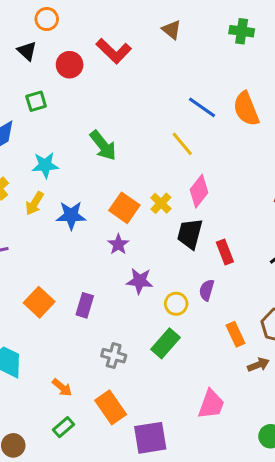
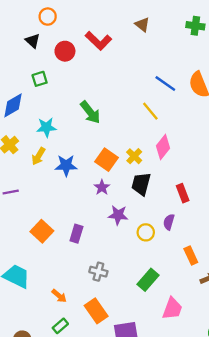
black trapezoid: (190, 234) -> (141, 184), moved
green rectangle: (165, 343) -> (148, 280), moved

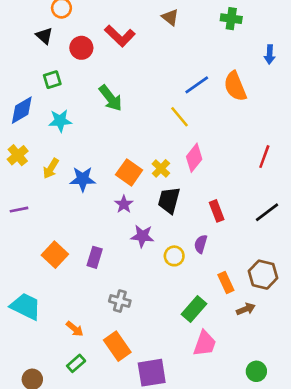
blue line: (165, 83) -> (197, 85), turned -70
green arrow: (90, 112) -> (111, 98), moved
cyan star: (46, 127) -> (60, 121), moved
green rectangle: (148, 280) -> (194, 309), moved

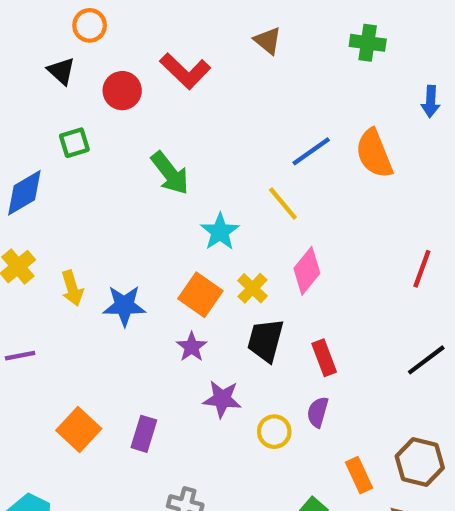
cyan star: (60, 121) -> (220, 232), moved, turned -30
yellow arrow: (51, 168) -> (72, 288), turned -48
red rectangle: (217, 211) -> (324, 358), moved

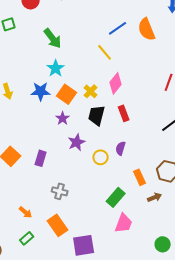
cyan star: (220, 232) -> (56, 68), moved
blue star: (124, 306) -> (41, 91), moved
red rectangle: (324, 358) -> (124, 113), moved
purple star: (222, 399) -> (77, 142), turned -30

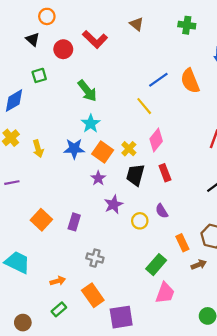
purple semicircle: (121, 148) -> (162, 211), turned -48
orange arrow: (26, 212) -> (58, 281), turned -56

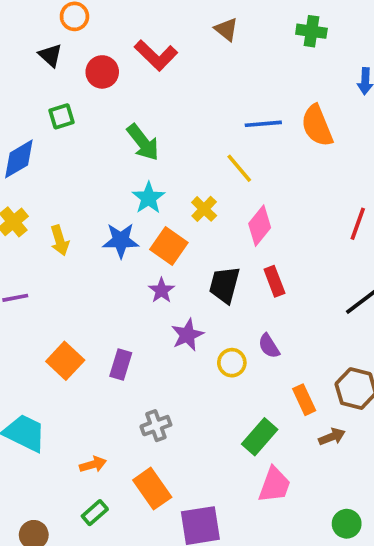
blue line: (158, 80) -> (263, 124), turned 30
yellow cross: (129, 149) -> (204, 209), moved
gray cross: (95, 258) -> (156, 426), turned -35

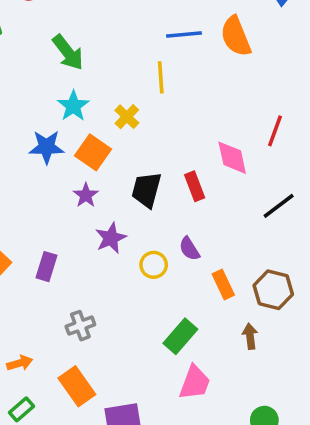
yellow line: (239, 168) -> (161, 77), turned 36
pink diamond: (260, 226) -> (232, 158), moved, turned -51
orange rectangle: (304, 400) -> (223, 284), moved
brown arrow: (332, 437) -> (250, 336), turned -75

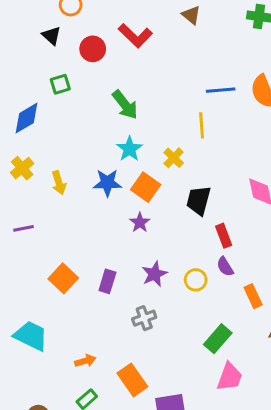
red rectangle: (195, 186) -> (224, 236), moved
black trapezoid: (146, 190) -> (199, 200), moved
purple star: (111, 238) -> (154, 274), moved
gray cross: (80, 326) -> (144, 318), moved

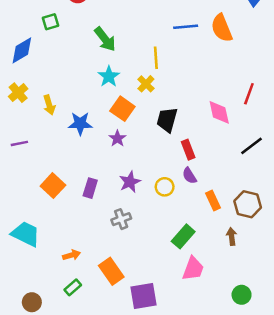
yellow line: (202, 125) -> (156, 58), moved
blue star: (107, 183) -> (80, 124), moved

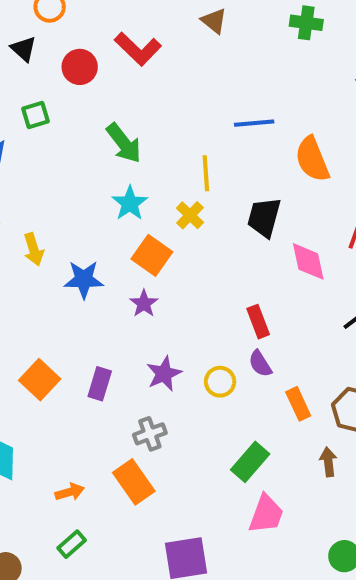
orange semicircle: (222, 28) -> (312, 159), moved
black trapezoid: (167, 120) -> (264, 217), moved
orange rectangle: (111, 271) -> (134, 482), moved

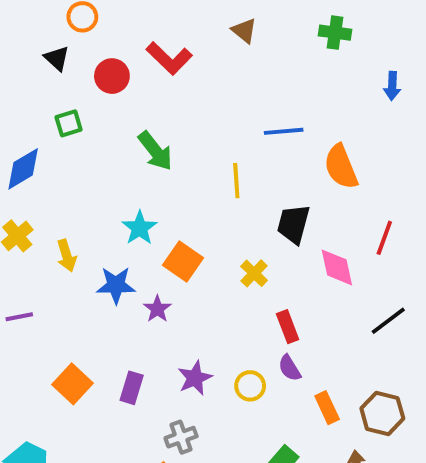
cyan star: (130, 203) -> (140, 228), moved
yellow cross: (190, 215) -> (254, 273), moved
purple star: (144, 304) -> (157, 309), moved

